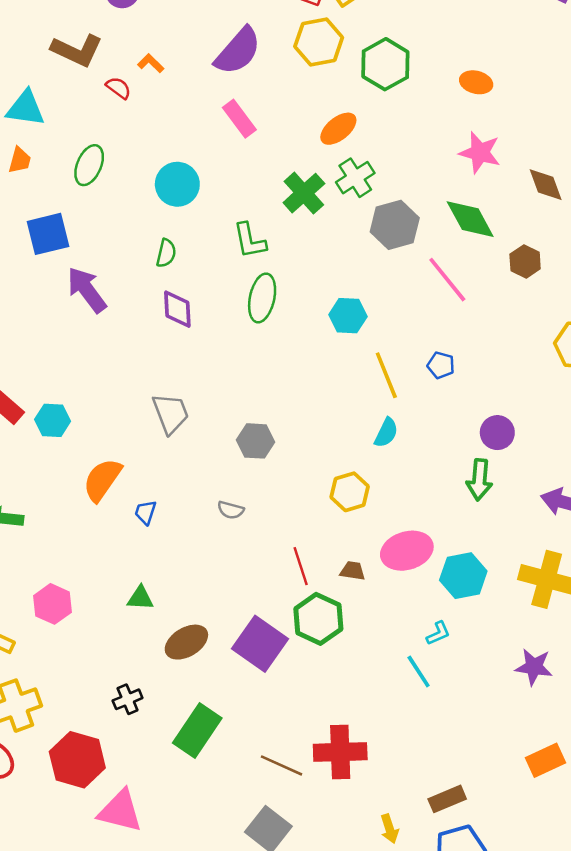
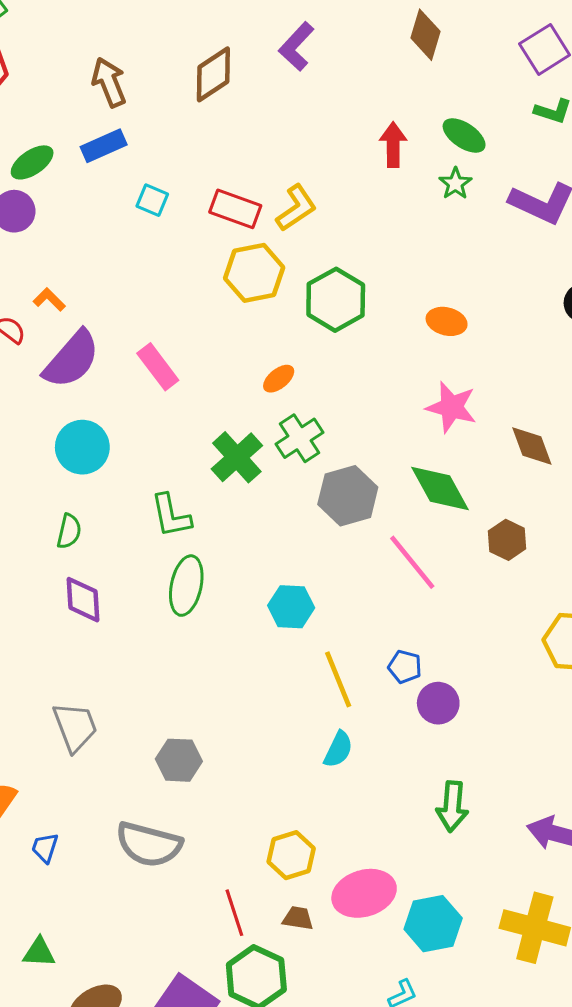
purple semicircle: (238, 51) -> (72, 359), moved
orange ellipse: (338, 129) -> (279, 379), size x0.7
purple circle: (497, 433) -> (438, 703), moved
yellow hexagon: (350, 492) -> (291, 855), moved
gray semicircle: (231, 510) -> (149, 844), size x2.0

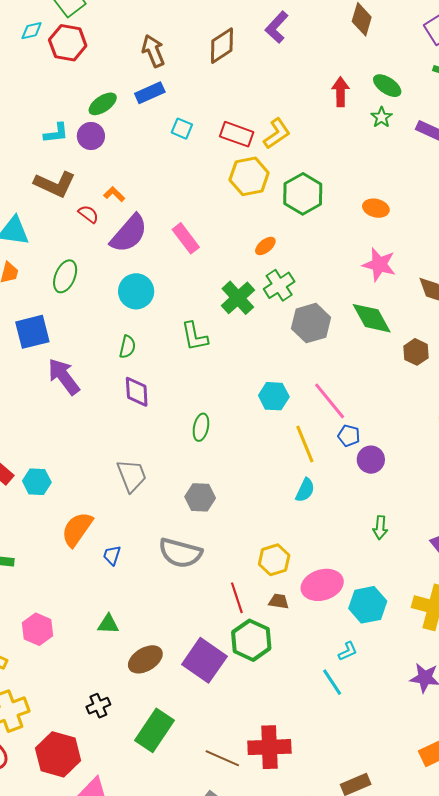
pink line: (412, 562) -> (330, 401), moved
green ellipse: (186, 586) -> (201, 427), moved, size x0.7
green arrow: (452, 806) -> (380, 528), size x0.7

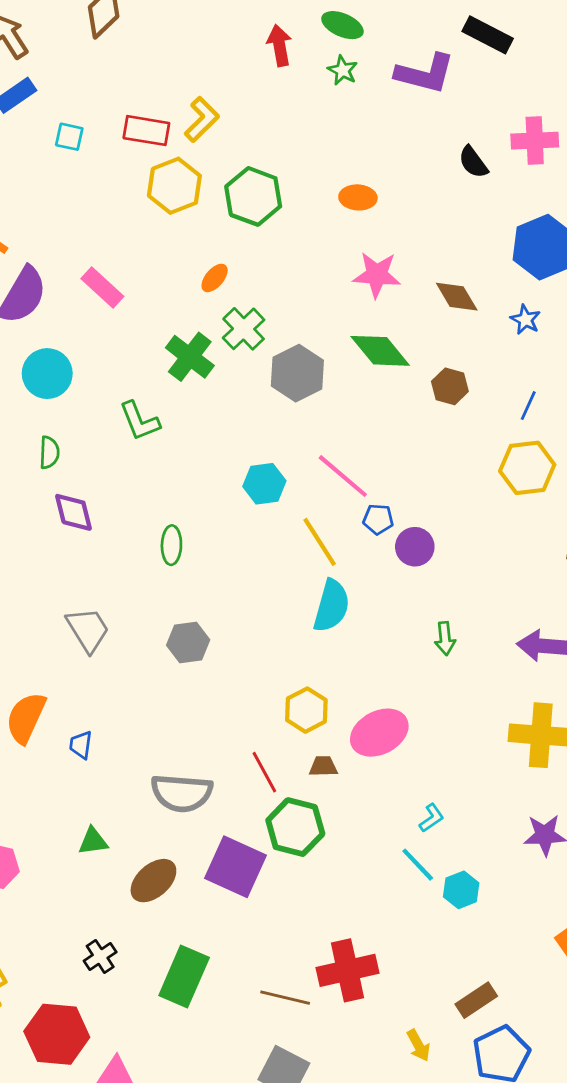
cyan semicircle: (305, 490) -> (332, 606), size x1.5
gray semicircle: (180, 553) -> (182, 793), moved
cyan hexagon: (368, 605) -> (461, 890), moved, size x0.7

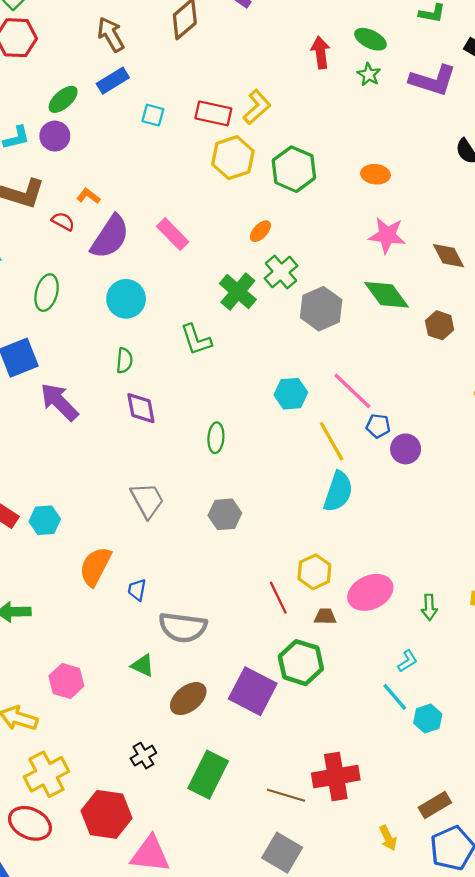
green arrow: (445, 638) -> (429, 607), moved
red line: (264, 772) -> (278, 598), moved
gray semicircle: (182, 793) -> (183, 627), moved
green triangle: (93, 841) -> (143, 665), turned 30

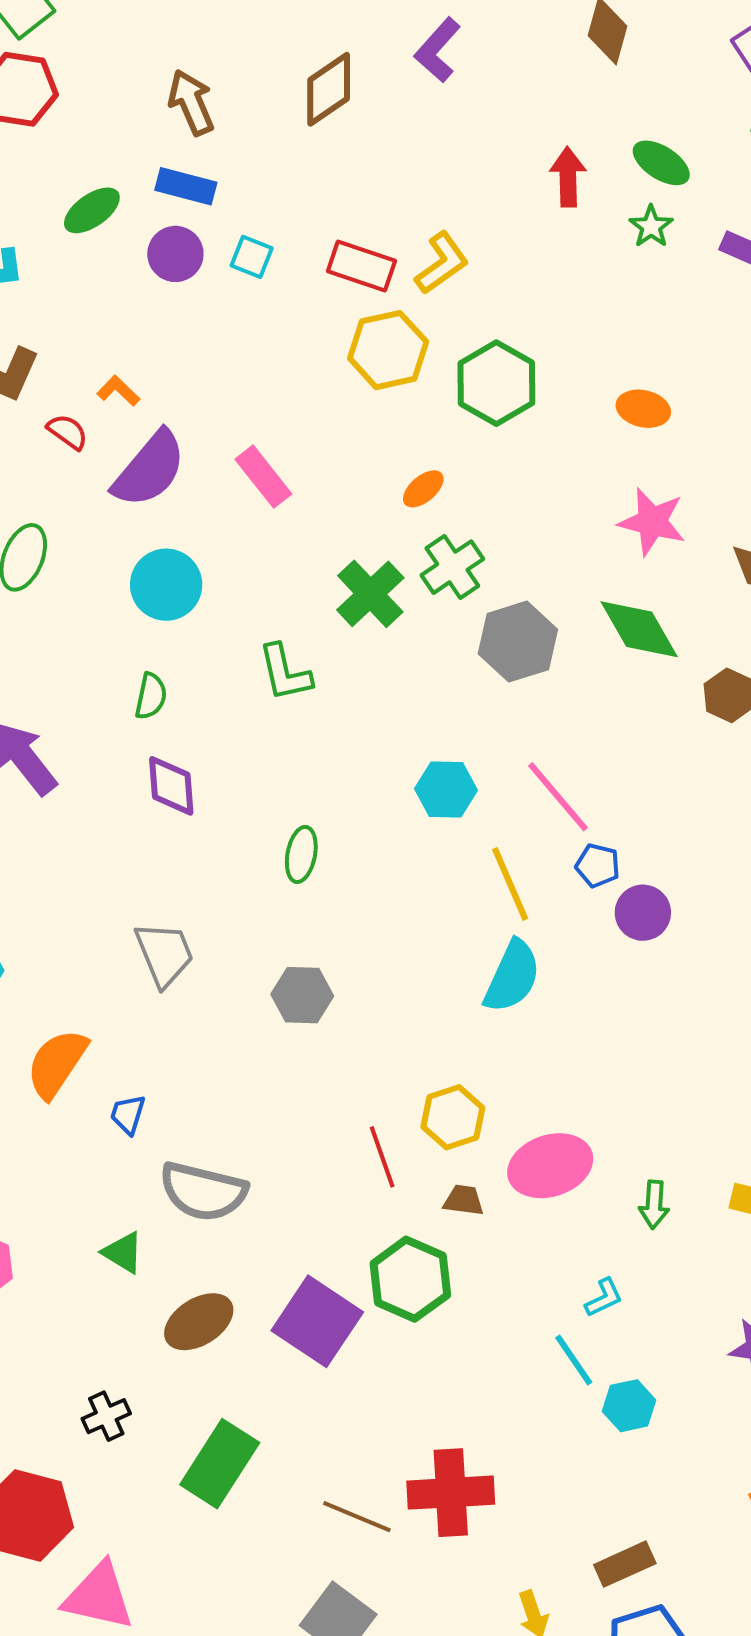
blue rectangle: (113, 81) -> (186, 186), turned 40
purple circle: (55, 136) -> (175, 254), moved

